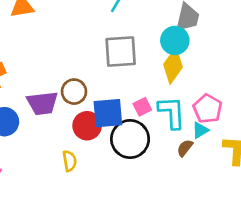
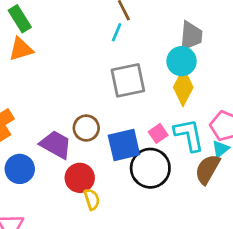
purple trapezoid: (42, 103) -> (56, 145), turned -136
red circle: (87, 126) -> (80, 178), moved
brown semicircle: (185, 148) -> (208, 169), size x1.6

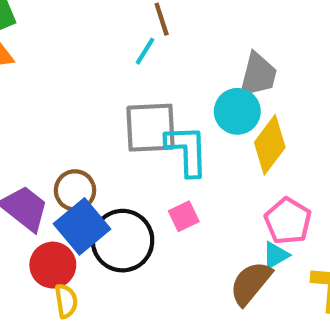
yellow diamond: (183, 87) -> (270, 145), moved
cyan L-shape: (189, 135) -> (187, 150), moved
blue square: (124, 145) -> (82, 226), moved, turned -36
black circle: (150, 168) -> (123, 241), moved

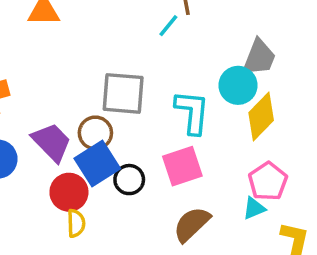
gray square: (150, 128) -> (123, 93), moved
pink square: (184, 216) -> (182, 166), size x1.6
black circle: (123, 241) -> (129, 180), size x0.6
brown semicircle: (251, 283) -> (192, 224), moved

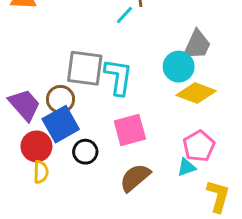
cyan L-shape: (192, 112) -> (118, 77), moved
yellow diamond: (261, 117) -> (196, 93), turned 63
black circle: (129, 180) -> (85, 152), moved

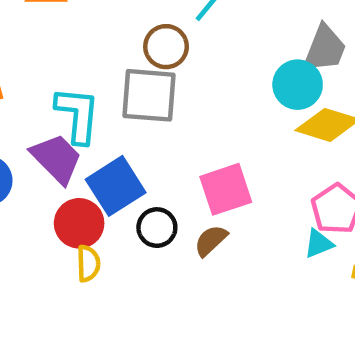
cyan L-shape: (118, 77) -> (78, 115), moved
brown circle: (61, 99) -> (166, 47), moved
brown semicircle: (135, 178) -> (211, 241), moved, size x0.7

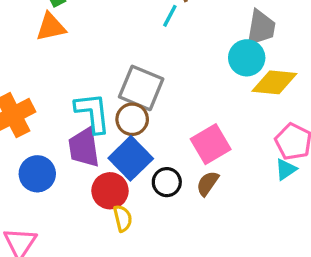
brown circle: (166, 47) -> (132, 119), moved
gray square: (149, 95) -> (141, 88), turned 30
purple trapezoid: (57, 159) -> (84, 147), turned -132

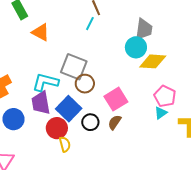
orange triangle: (51, 27) -> (41, 32), moved, turned 42
cyan L-shape: (93, 113) -> (45, 82), turned -68
brown circle: (132, 119) -> (85, 84), moved

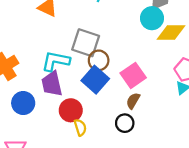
blue square: (69, 109) -> (95, 80), moved
black circle: (90, 122) -> (125, 123), moved

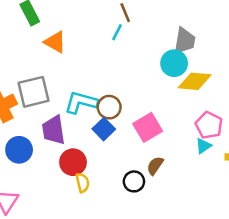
gray square: (86, 43) -> (34, 92), moved, turned -36
cyan L-shape: (56, 61) -> (81, 102), moved
blue square: (95, 80) -> (104, 129), size x0.7
brown semicircle: (133, 101) -> (155, 166), moved

